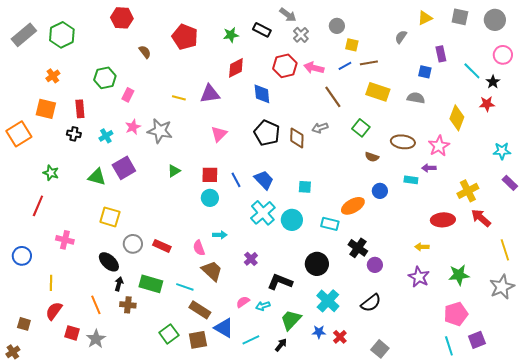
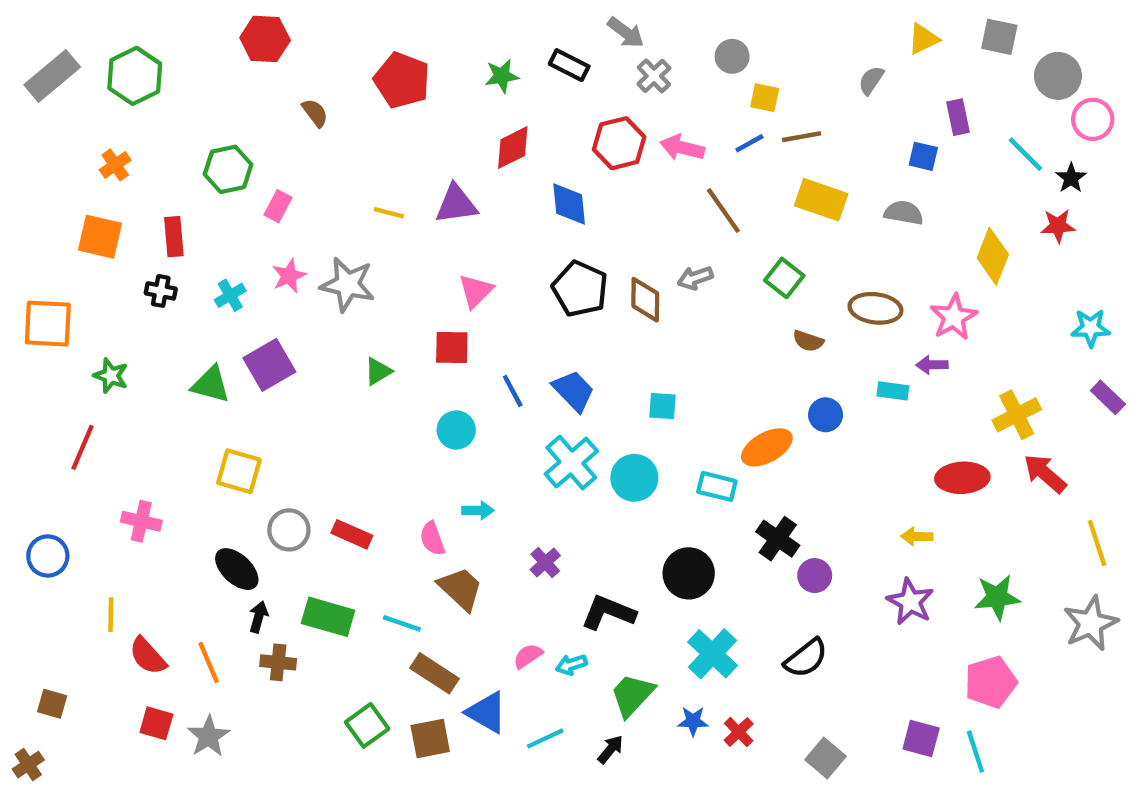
gray circle: (495, 20) -> (1058, 76), moved
orange square: (19, 134) -> (48, 324), moved, turned 35
red square: (210, 175) -> (452, 347), moved
red semicircle: (54, 311) -> (148, 656), moved, turned -78
purple square: (477, 340) -> (921, 738), moved, turned 36

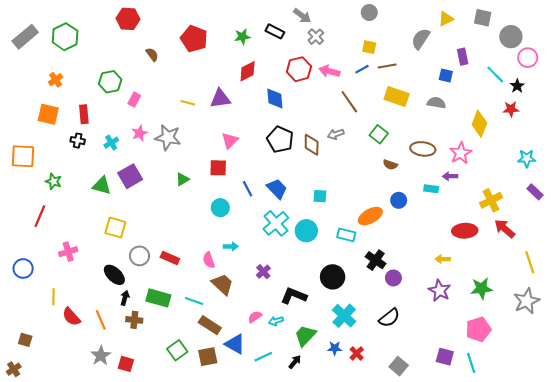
gray circle: (732, 56) -> (369, 13), moved
gray semicircle: (871, 80) -> (421, 39), size x1.5
pink cross: (141, 521) -> (68, 252), turned -30
red square: (156, 723) -> (126, 364), moved

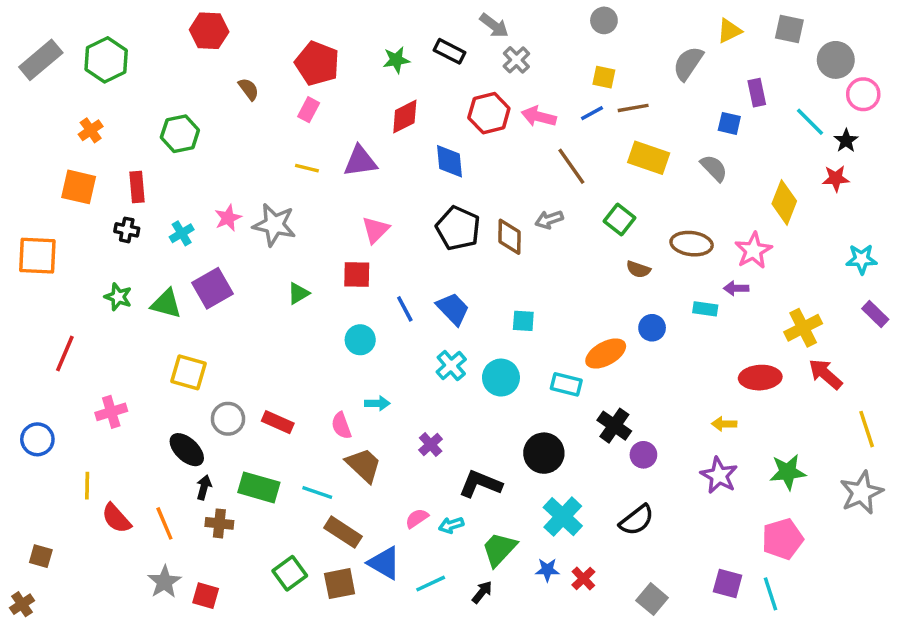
pink rectangle: (134, 100) -> (309, 110), moved
gray semicircle: (436, 103) -> (714, 168), turned 36
green star: (53, 181) -> (118, 297), moved
cyan cross: (276, 223) -> (451, 366), size x0.7

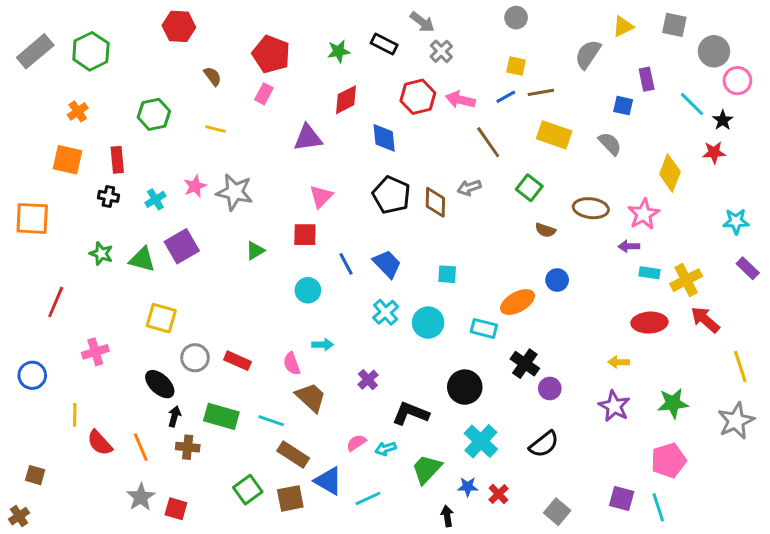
yellow line: (307, 168) -> (216, 129), moved
cyan rectangle: (705, 309) -> (649, 273), moved
black arrow: (482, 592) -> (447, 516), moved, turned -48

